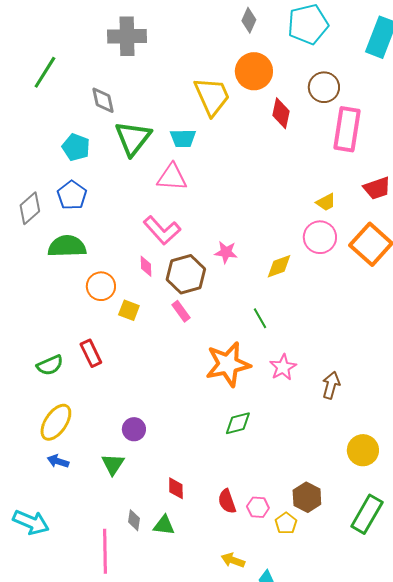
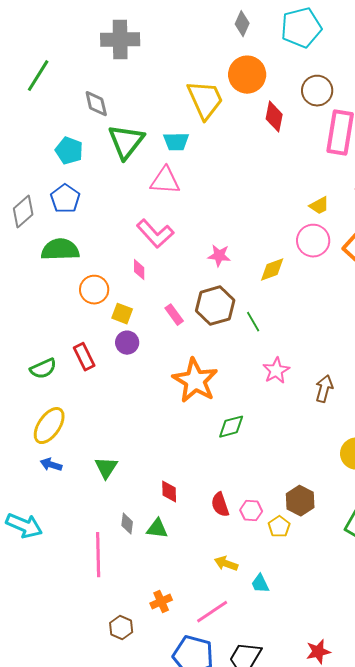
brown hexagon: (186, 274) -> (215, 306), moved
orange star: (228, 364) -> (195, 381), moved, turned -30
purple circle: (134, 429) -> (127, 343), moved

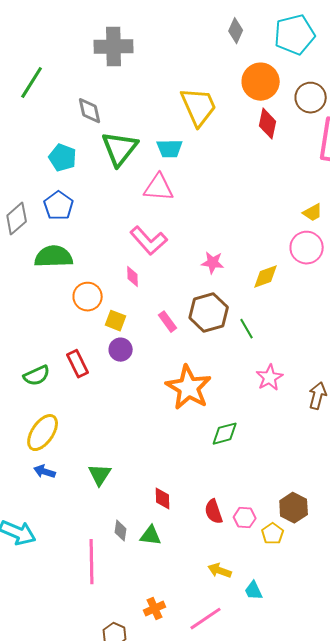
orange circle: (247, 75) -> (261, 82), moved

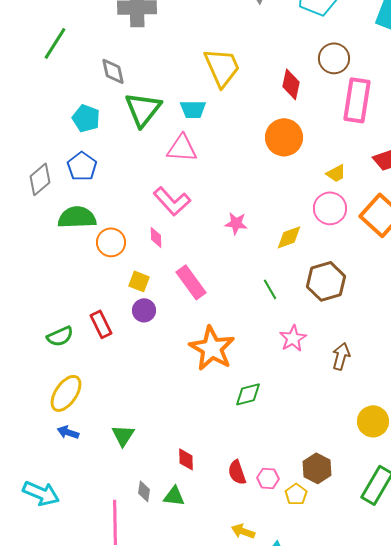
orange circle: (261, 82) -> (284, 137), moved
orange circle: (88, 297) -> (111, 242), moved
brown hexagon: (209, 313) -> (326, 281), moved
pink rectangle: (168, 322) -> (191, 282), size x1.6

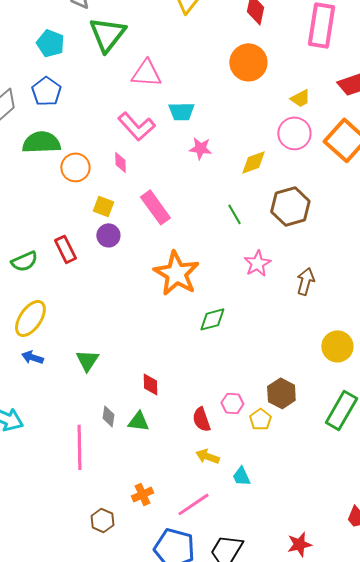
cyan trapezoid: (193, 109) -> (181, 111), moved
red semicircle: (237, 472) -> (201, 419), moved

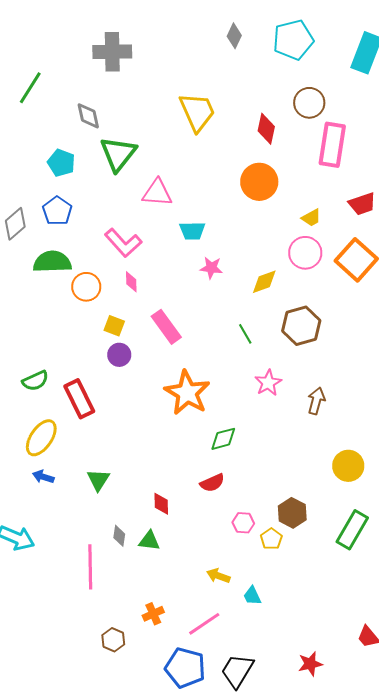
pink L-shape: (136, 126) -> (123, 243), moved
red rectangle: (65, 249) -> (79, 399), moved, size x1.4
red semicircle: (201, 419) -> (212, 483), moved, turned -95

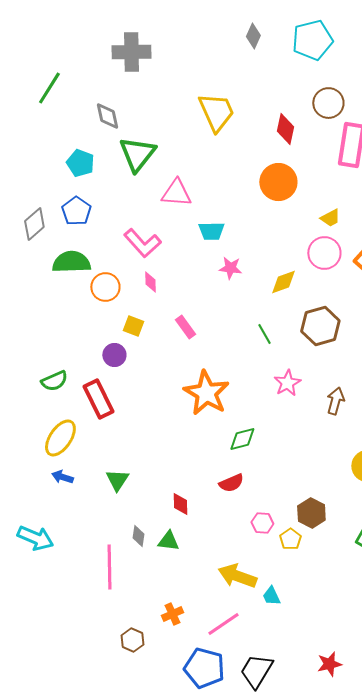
pink rectangle: (166, 327) -> (185, 327), size x0.7
purple circle: (119, 355) -> (114, 355), moved
yellow arrow: (218, 576) -> (237, 576), size x1.6

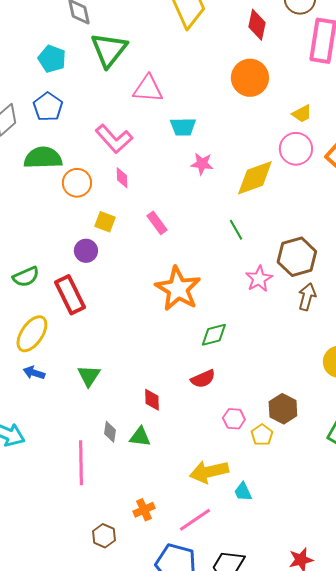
yellow diamond: (283, 282) -> (255, 178), size x1.5
brown hexagon: (320, 326) -> (297, 257), moved
yellow arrow: (237, 576) -> (209, 472), turned -33

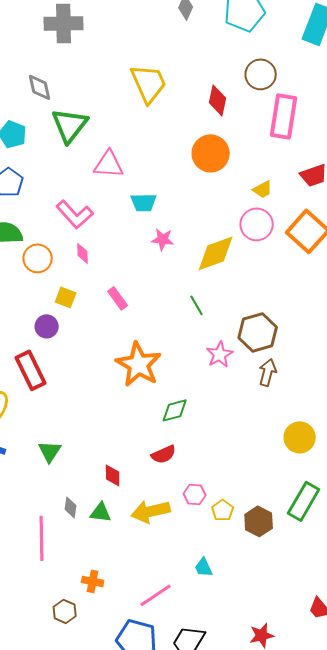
brown hexagon: (283, 409) -> (259, 521), moved
yellow arrow: (209, 472) -> (151, 511), moved
orange cross: (144, 510) -> (93, 581), moved, turned 35

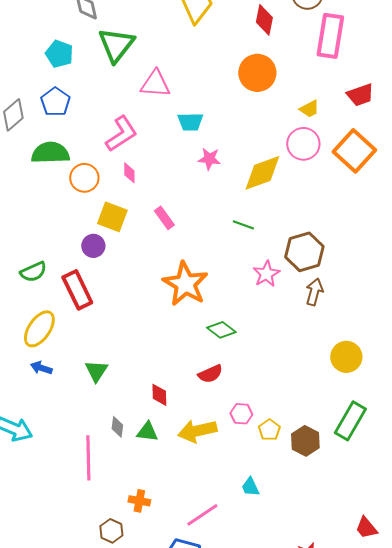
pink L-shape: (75, 214) -> (121, 134), turned -81
yellow square: (66, 297) -> (112, 217), size x1.4
green line: (197, 305) -> (243, 225), turned -40
green diamond: (175, 410) -> (221, 330), turned 52

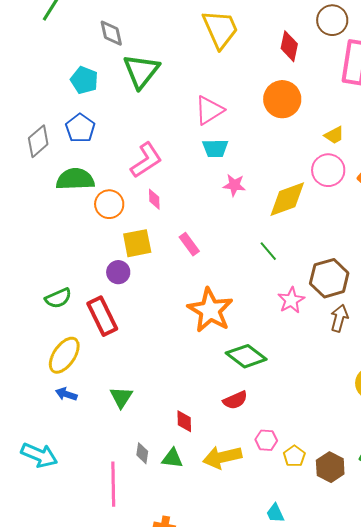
pink triangle: (155, 84) -> (209, 110), moved, turned -36
yellow square: (112, 217) -> (137, 243), turned -32
green line: (243, 225) -> (268, 251), turned 30
green diamond: (221, 330) -> (246, 356), size x1.4

